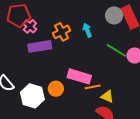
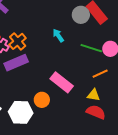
orange cross: (62, 32) -> (18, 41), moved
pink rectangle: (79, 76) -> (62, 82), turned 35
orange line: (93, 87) -> (100, 74), moved

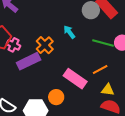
orange cross: (18, 41) -> (45, 45), moved
orange line: (100, 74) -> (100, 70), moved

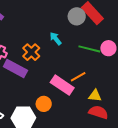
purple rectangle: (29, 61) -> (15, 69), turned 55
orange line: (100, 70) -> (78, 77), moved

